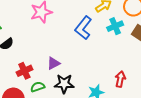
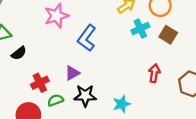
blue L-shape: (83, 28) -> (87, 38), moved
red arrow: (120, 79) -> (154, 73), moved

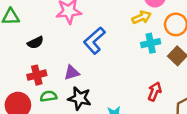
black semicircle: (19, 53) -> (35, 43), moved

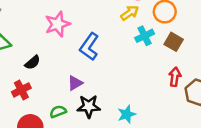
red cross: (37, 75) -> (21, 90), moved
red arrow: (155, 91) -> (175, 77), moved

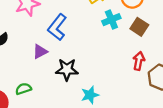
purple triangle: (75, 83) -> (40, 52), moved
black star: (89, 106) -> (67, 69), moved

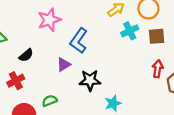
brown square: (139, 27) -> (157, 36), turned -35

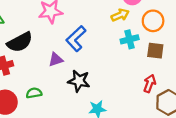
black semicircle: (26, 55) -> (20, 42), size x1.6

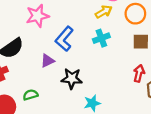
cyan cross: (130, 39) -> (101, 38), moved

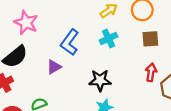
pink star: (37, 16) -> (26, 23), moved, turned -30
black star: (72, 79) -> (100, 80), moved

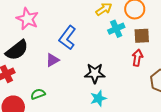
cyan cross: (109, 38) -> (116, 29), moved
red arrow: (151, 72) -> (137, 58), moved

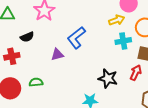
black semicircle: (17, 50) -> (27, 37), size x0.6
black star: (95, 73) -> (108, 78), moved

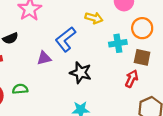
yellow arrow: (117, 20) -> (94, 18), moved, turned 35
black star: (108, 78) -> (81, 73), moved

